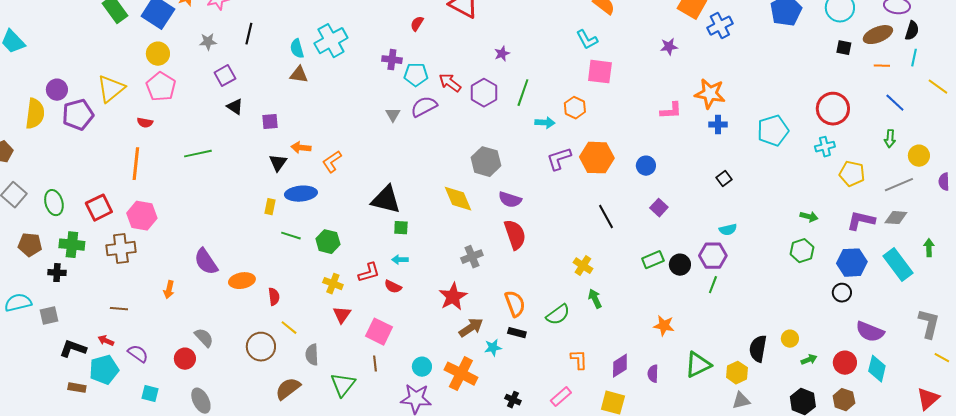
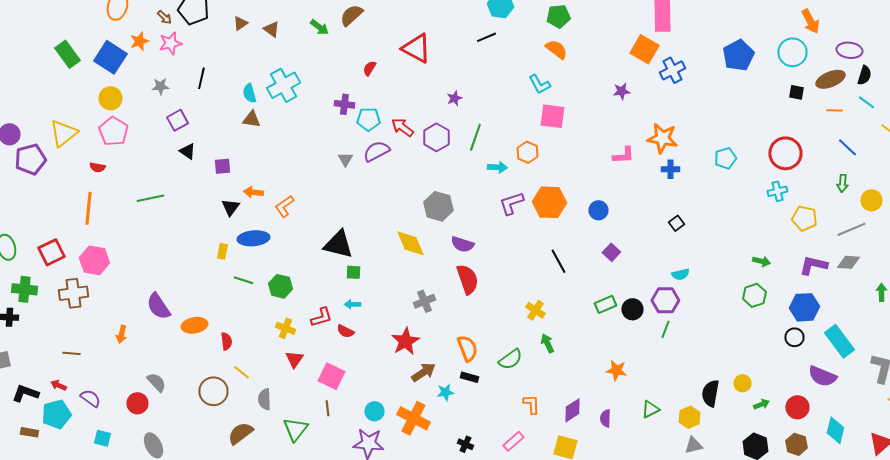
cyan line: (914, 58) -> (866, 102), turned -66
cyan pentagon: (773, 131) -> (725, 158), moved, size x0.7
cyan rectangle: (898, 265) -> (839, 341), moved
green triangle: (698, 365) -> (650, 409), size x0.7
cyan diamond: (877, 369) -> (835, 430), moved

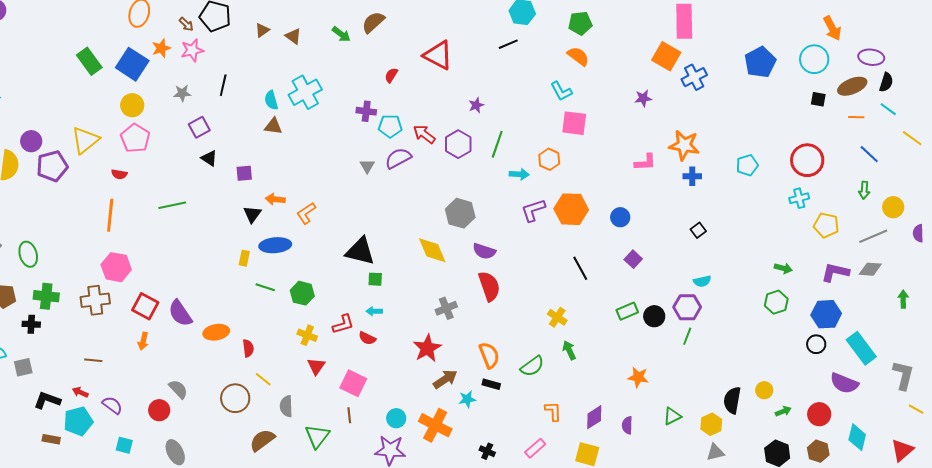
red square: (51, 252) -> (145, 306), moved, turned -36

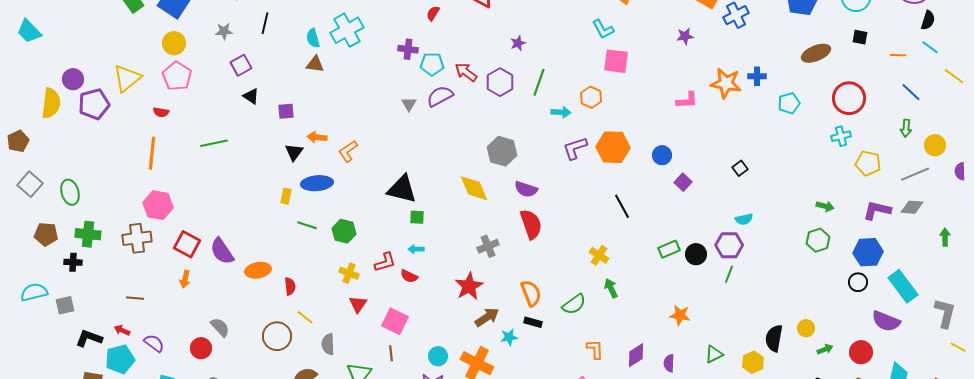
brown ellipse: (852, 86) -> (816, 53), moved
blue cross: (692, 176) -> (757, 76), moved
purple square: (633, 259) -> (683, 182), moved

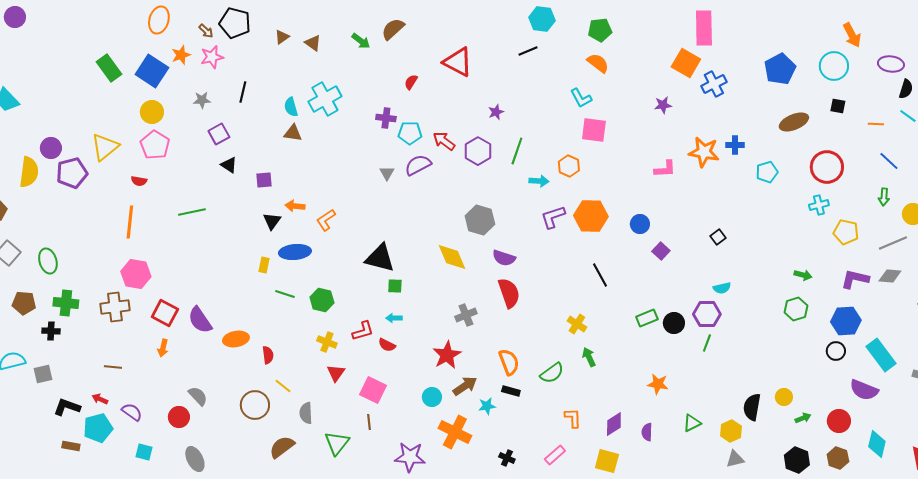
cyan circle: (438, 356) -> (432, 397), moved

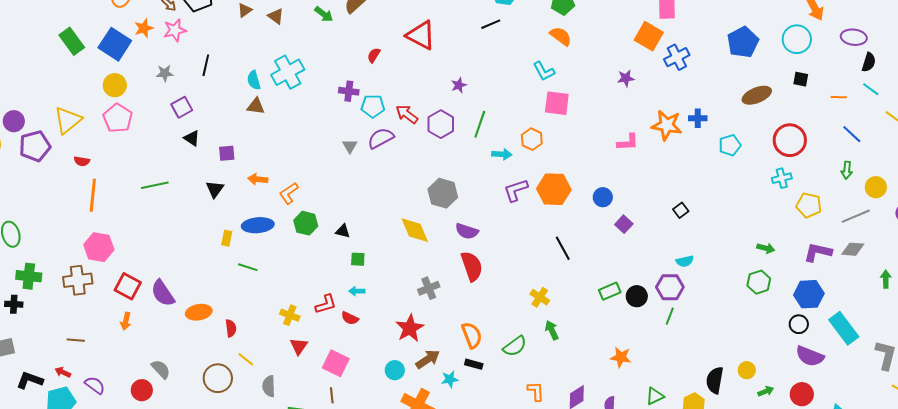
red semicircle: (139, 181) -> (82, 161), moved
black triangle: (272, 221) -> (215, 189), moved
black triangle: (380, 258) -> (343, 231), size x0.5
green hexagon: (322, 300) -> (306, 223), moved
purple semicircle: (864, 390) -> (810, 356), moved

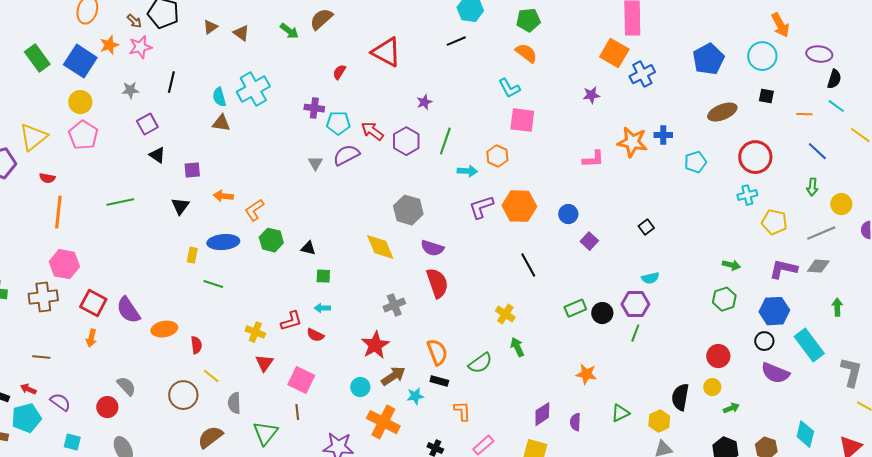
green arrow: (886, 279) -> (837, 307), moved
orange L-shape: (536, 391) -> (462, 411), moved
red circle: (802, 394) -> (718, 356), moved

